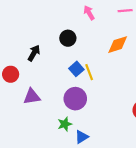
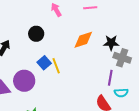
purple circle: (75, 99) -> (24, 81), moved

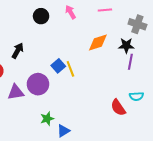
black circle: (36, 34) -> (41, 16), moved
gray cross: (122, 58) -> (137, 24), moved
purple line: (110, 78) -> (130, 62), moved

